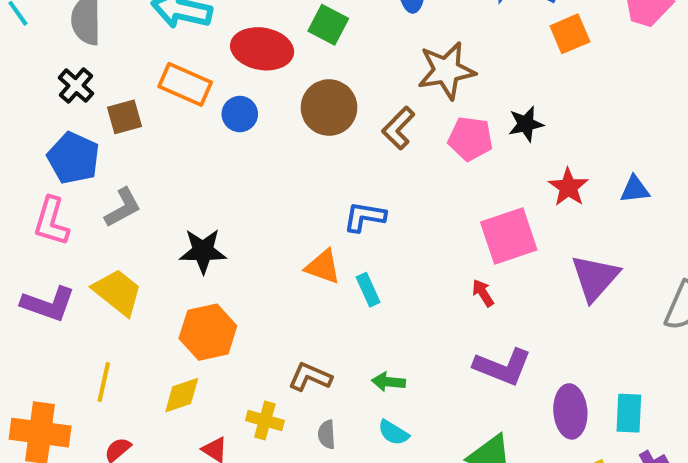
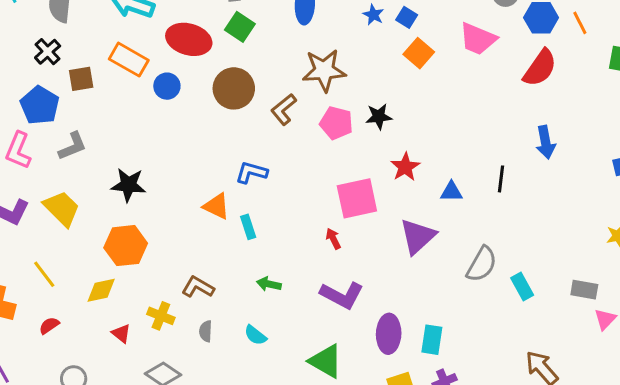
orange square: (570, 34) -> (419, 53), turned -32
blue triangle: (635, 189) -> (451, 192), moved
yellow line: (104, 382) -> (44, 274), turned -56
green arrow: (388, 382) -> (269, 284), moved

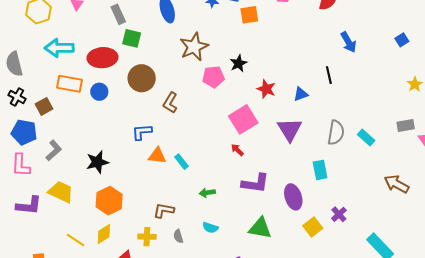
orange square: (419, 53) -> (249, 15), turned -30
brown L-shape: (284, 109) -> (170, 103), moved
blue L-shape: (251, 172) -> (142, 132), moved
yellow line: (44, 274) -> (75, 240), moved
cyan rectangle: (432, 340) -> (320, 170), moved

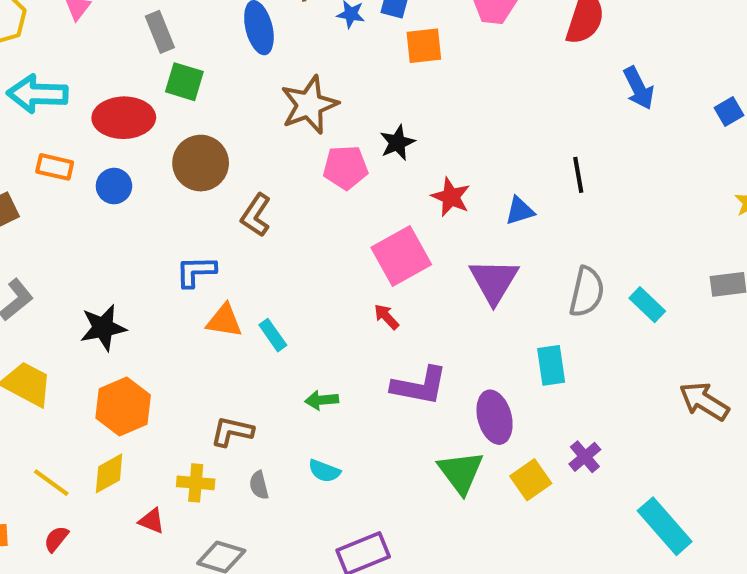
blue arrow: (348, 42) -> (639, 88), moved
orange rectangle: (69, 84) -> (55, 167), size x0.7
green triangle: (260, 228) -> (461, 472), moved, turned 40

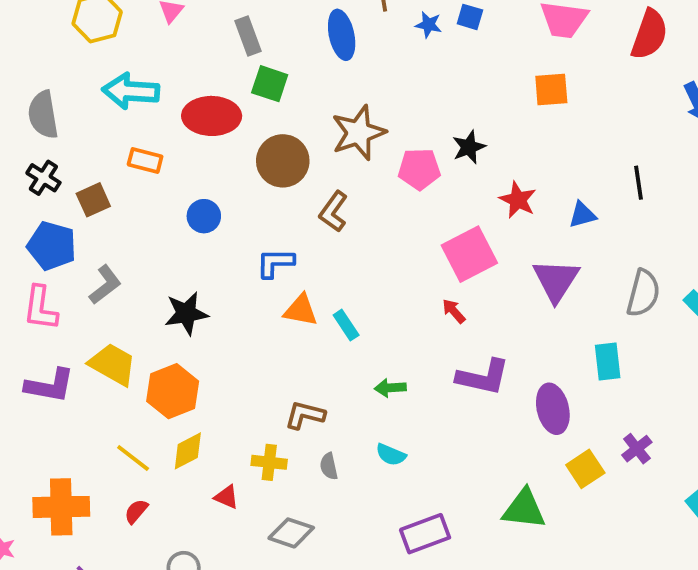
orange square: (424, 46) -> (551, 90), moved
brown star: (309, 105) -> (358, 133), moved
blue circle: (114, 186) -> (204, 216), moved
orange hexagon: (123, 407) -> (173, 391), moved
green triangle: (461, 472) -> (524, 509), moved, turned -48

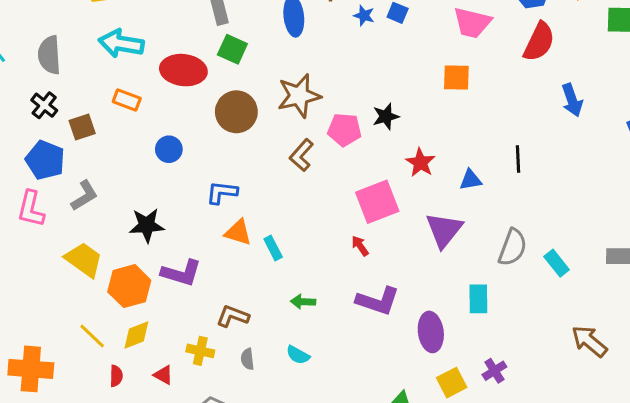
brown L-shape: (333, 212) -> (301, 155), moved
purple L-shape: (50, 386) -> (181, 273), moved
red semicircle: (136, 511) -> (116, 376), moved, turned 135

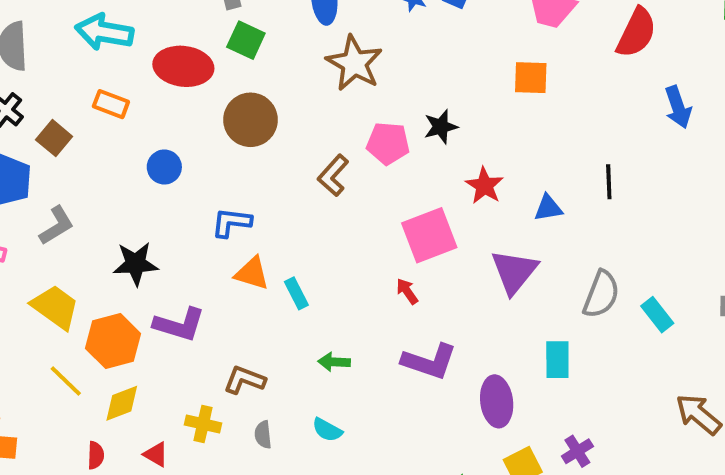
brown star: (299, 96) -> (354, 63), moved, turned -30
brown square: (82, 127) -> (54, 138), turned -32
yellow line: (92, 336) -> (66, 381), moved

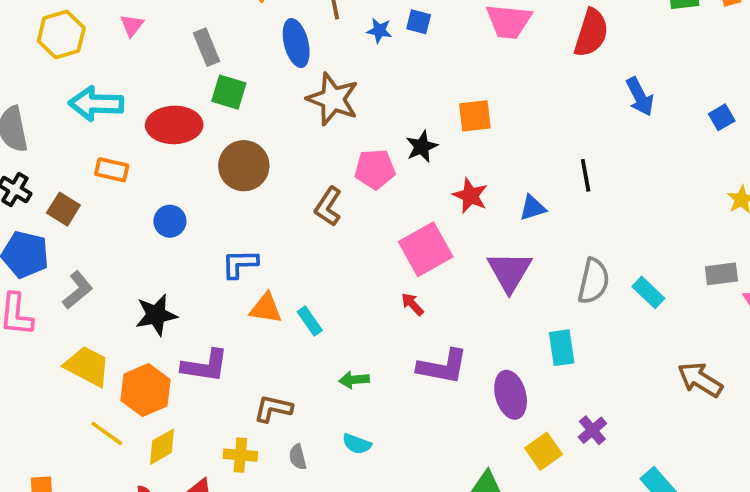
orange square: (531, 78) -> (475, 116), moved

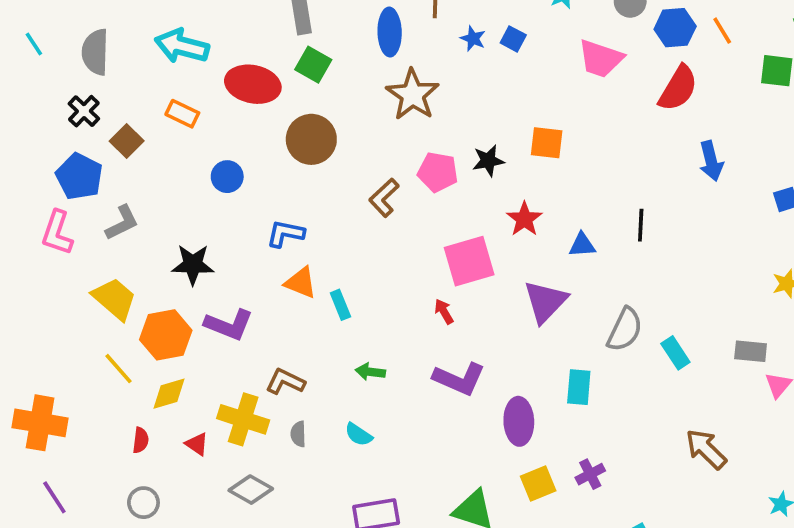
yellow cross: (240, 455) -> (243, 419), size x1.5

